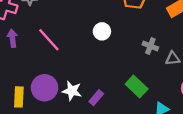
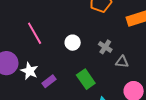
white circle: (102, 31) -> (73, 43), moved
pink line: (49, 40) -> (35, 33), moved

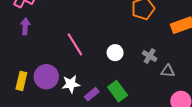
white star: (29, 71) -> (71, 84), turned -30
green rectangle: (86, 79) -> (118, 91), moved

